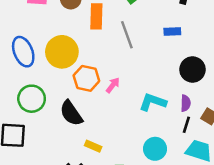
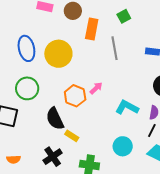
orange hexagon: (86, 78) -> (75, 96), moved
black semicircle: (71, 113) -> (55, 119), moved

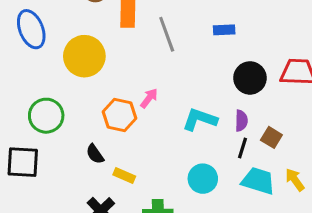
blue ellipse: (26, 48) -> (31, 29), moved
black semicircle: (55, 119) -> (95, 154), size x0.6

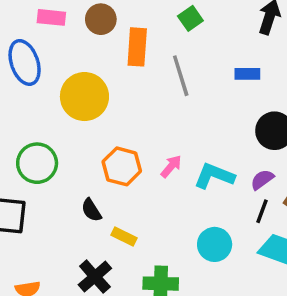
pink arrow: (149, 98) -> (171, 166), moved
purple semicircle: (241, 121) -> (262, 180), turned -130

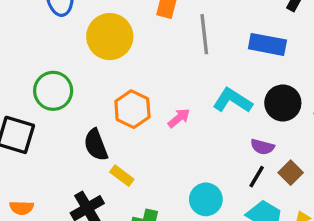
blue rectangle: (247, 74) -> (267, 44), size x1.5
cyan L-shape: (214, 176) -> (233, 101), moved
purple semicircle: (262, 180) -> (262, 147), turned -140
black semicircle: (91, 210) -> (96, 145), size x1.4

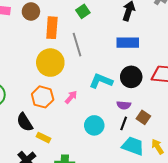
yellow circle: (110, 37) -> (50, 63), moved
blue rectangle: (267, 44) -> (128, 43), moved
cyan circle: (206, 199) -> (94, 125), moved

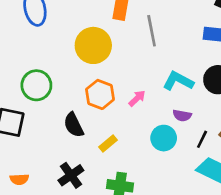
yellow circle: (50, 63) -> (93, 45), moved
purple semicircle: (124, 105) -> (182, 115), moved
yellow rectangle: (44, 138) -> (108, 143), moved, turned -72

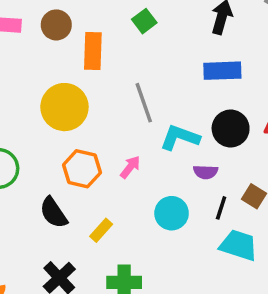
gray line: (152, 31) -> (144, 103), moved
purple semicircle: (182, 115) -> (206, 172), moved

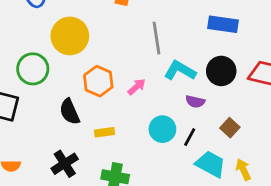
yellow circle: (64, 107) -> (70, 36), moved
black line: (221, 208) -> (190, 137), moved
yellow rectangle: (101, 230) -> (105, 132), turned 30

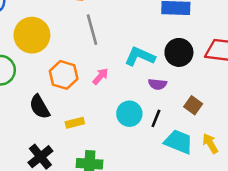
gray line: (156, 38) -> (92, 30), moved

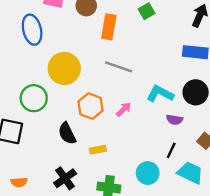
gray line: (92, 30) -> (119, 67), turned -60
cyan circle: (129, 114) -> (148, 173), moved

